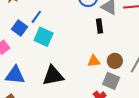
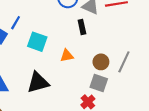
cyan square: (44, 37) -> (37, 42), moved
orange triangle: (94, 61) -> (67, 56), moved

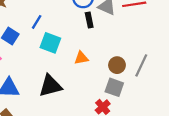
blue line: (16, 23) -> (37, 22), moved
black rectangle: (82, 27) -> (89, 20), moved

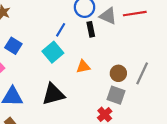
blue line: (37, 22) -> (61, 30), moved
cyan square: (50, 43) -> (53, 52), turned 30

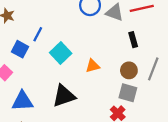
black rectangle: (91, 29) -> (133, 40), moved
blue line: (61, 30) -> (38, 34), moved

